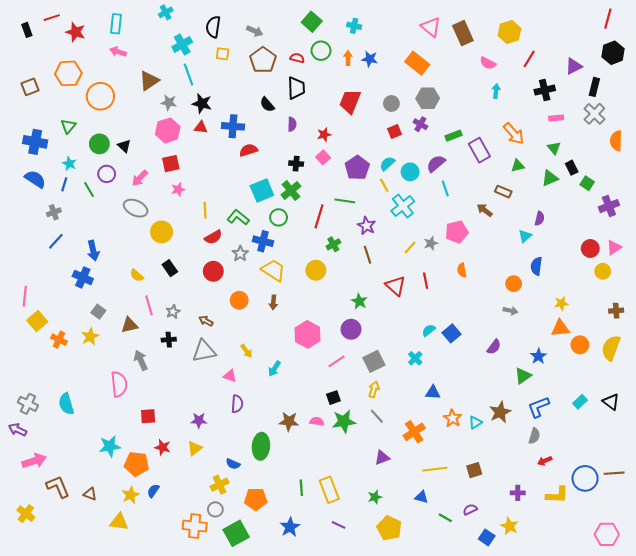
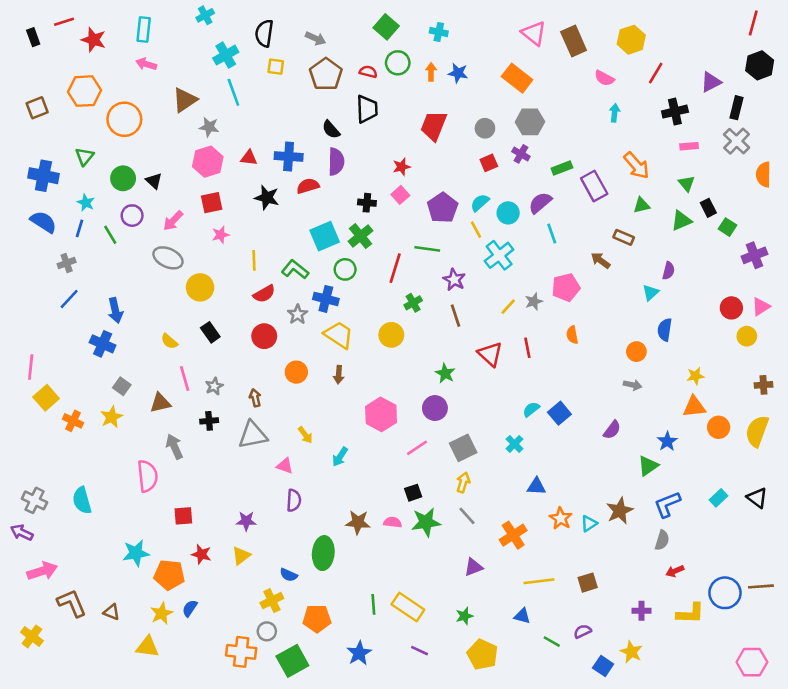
black star: (202, 104) -> (267, 198), moved
purple semicircle: (292, 124) -> (336, 162), moved, size x1.5
brown arrow: (206, 321) -> (255, 398), turned 48
yellow rectangle: (329, 490) -> (408, 607), turned -35

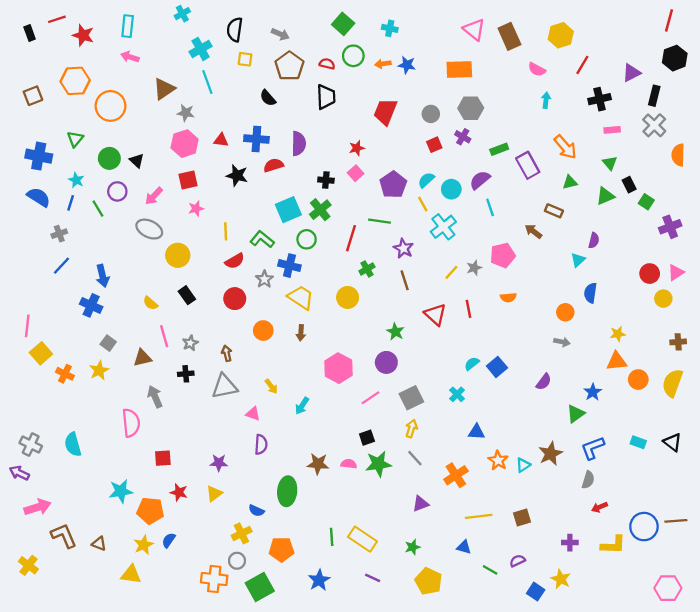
orange arrow: (431, 72) -> (383, 64), turned -98
orange rectangle: (517, 78) -> (459, 69), turned -40
black semicircle: (331, 130) -> (268, 98), moved
orange semicircle: (572, 335) -> (508, 297), turned -84
cyan rectangle: (719, 498) -> (638, 442), turned 63

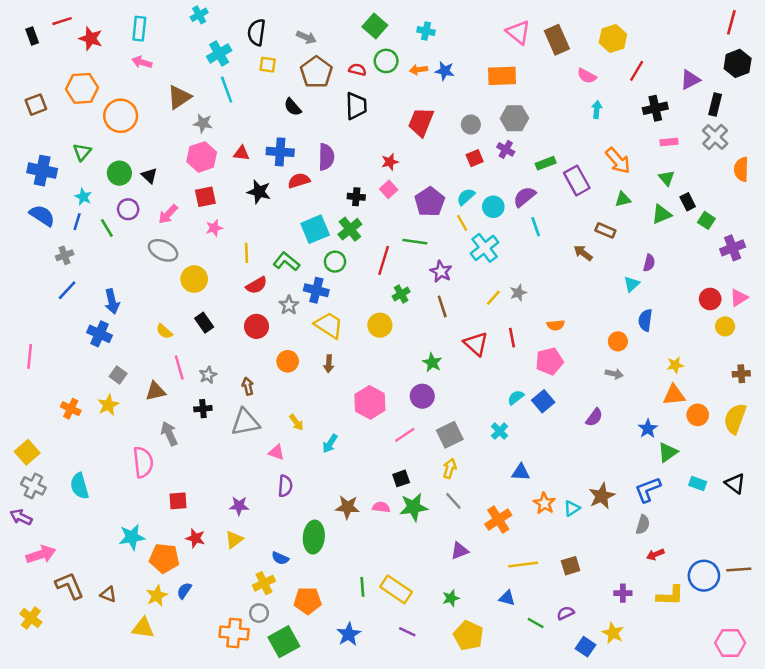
pink pentagon: (503, 255) -> (549, 361), moved
yellow square: (41, 353) -> (27, 452), moved
green triangle: (576, 414) -> (668, 452), moved

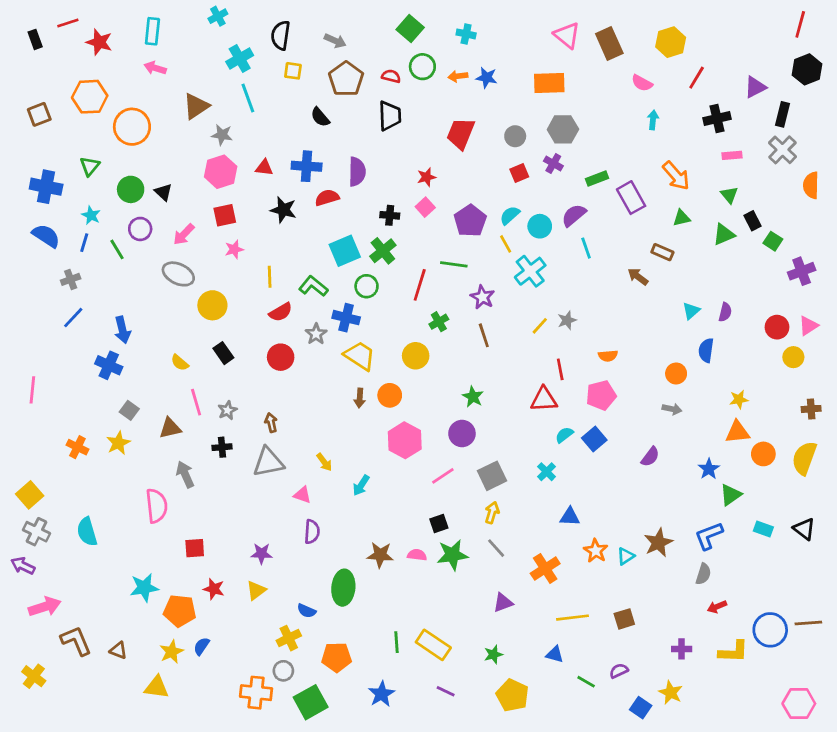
purple semicircle: (649, 263) -> (725, 312), moved
red triangle: (476, 344) -> (544, 399), moved, turned -45
orange circle: (288, 361) -> (390, 395), moved

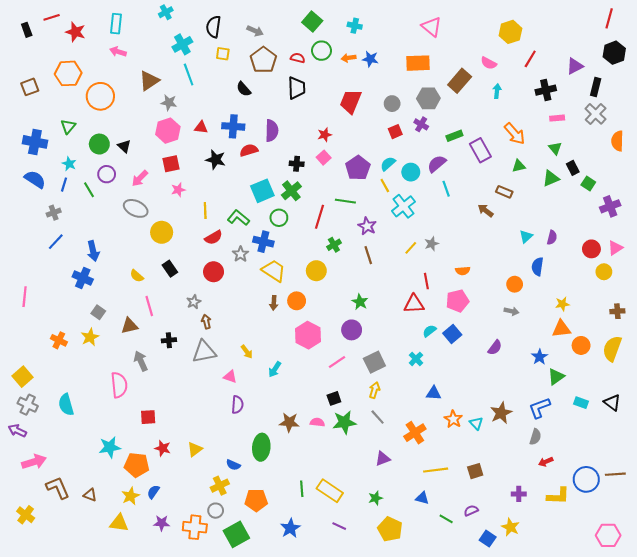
brown rectangle: (609, 43) -> (460, 81), moved, turned 65
gray star: (227, 410) -> (194, 302), moved
purple star: (262, 554) -> (162, 523), moved
cyan triangle: (626, 556) -> (476, 423), turned -40

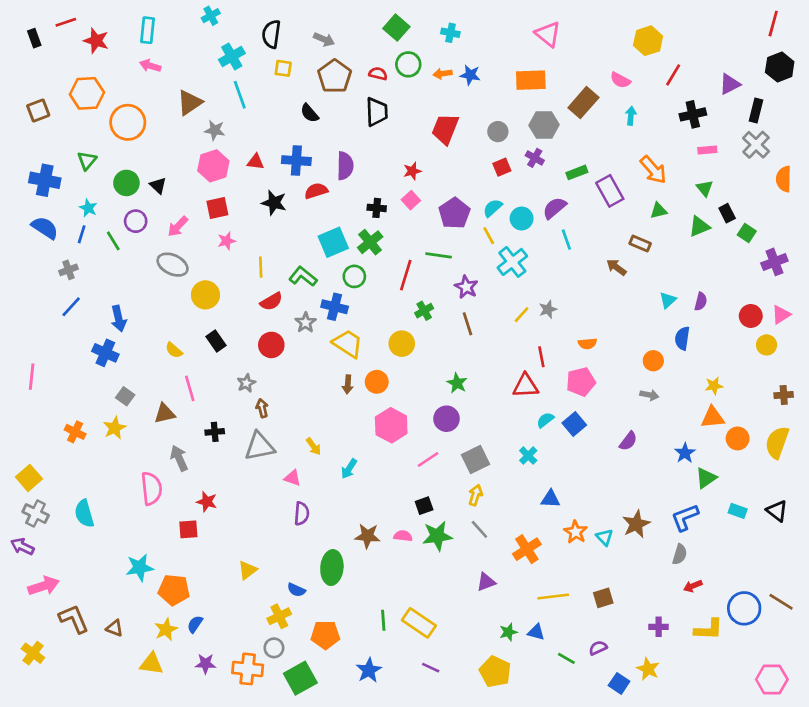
red star: (163, 448) -> (207, 502), moved
brown line: (615, 474) -> (781, 602), turned 36
green star: (375, 498) -> (508, 632), moved

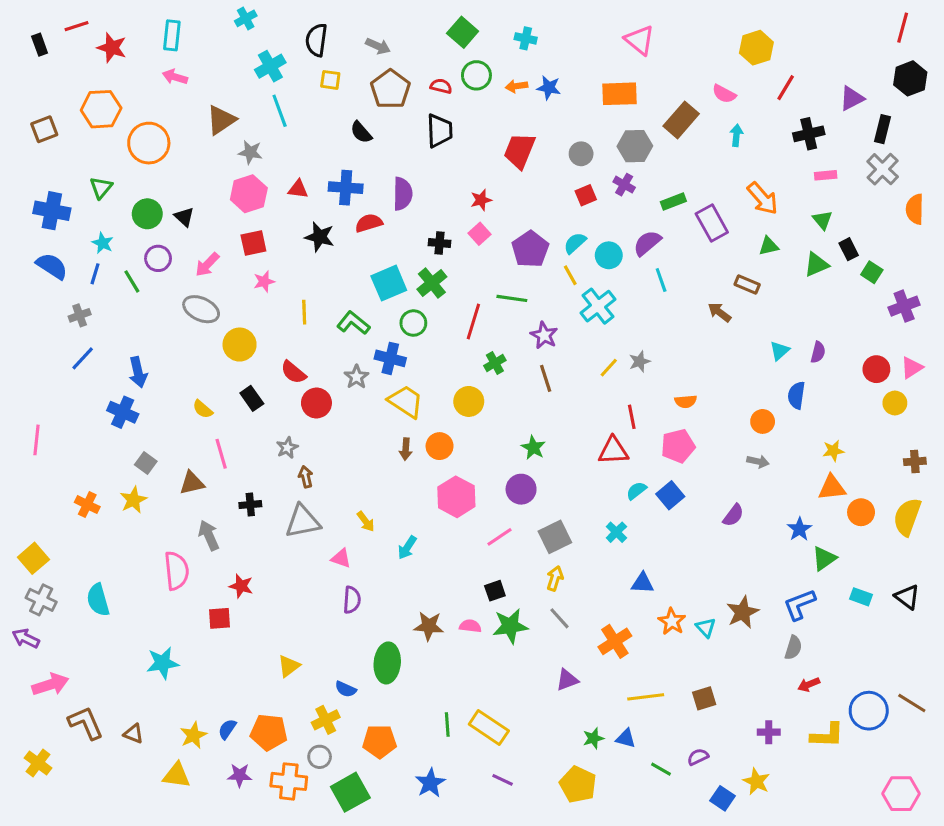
red semicircle: (271, 301) -> (293, 372), moved, turned 70
orange pentagon: (174, 590) -> (269, 732), moved

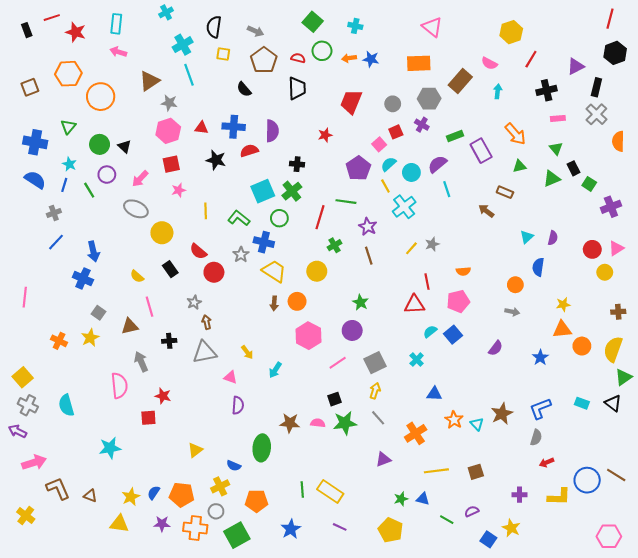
pink square: (480, 234) -> (379, 144), moved
green triangle: (824, 558) -> (623, 377), moved

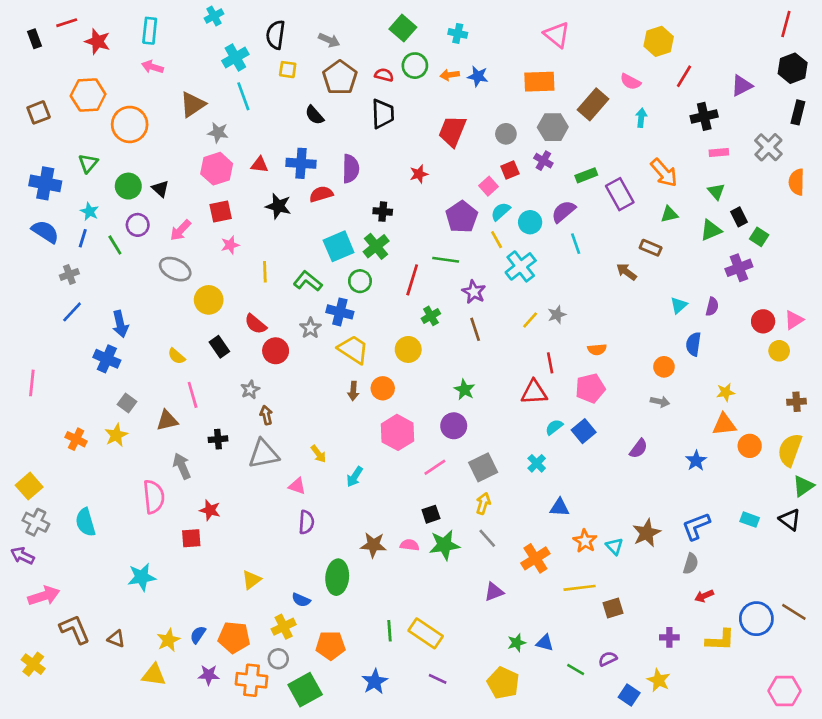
black rectangle: (596, 87) -> (798, 112), moved
purple cross: (611, 207) -> (739, 268), moved
yellow line: (436, 471) -> (580, 588), moved

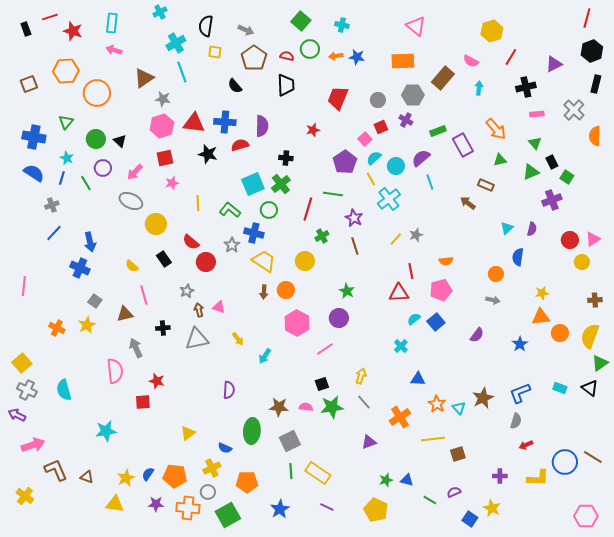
red triangle: (260, 165) -> (194, 123), size x1.6
gray square: (483, 467) -> (290, 441), moved
pink triangle: (297, 486) -> (219, 307), moved

